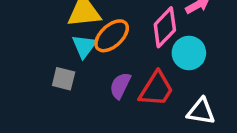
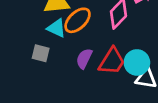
cyan triangle: (84, 46) -> (56, 28), turned -42
cyan circle: (189, 53) -> (137, 62), moved

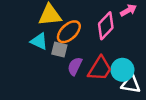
cyan triangle: (56, 28) -> (39, 41), moved
gray square: (41, 53) -> (59, 50), moved

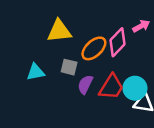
orange ellipse: (69, 32) -> (94, 48), moved
cyan triangle: (39, 41) -> (36, 72), moved, turned -36

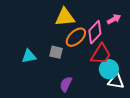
yellow triangle: (59, 31) -> (65, 17), moved
purple semicircle: (85, 84) -> (66, 84), moved
red trapezoid: (111, 87) -> (101, 54), moved

